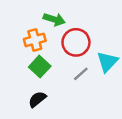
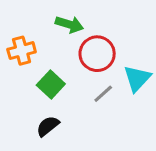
orange cross: (35, 40) -> (22, 51), moved

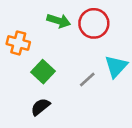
orange cross: (22, 51) -> (18, 43), turned 30
red circle: (97, 54) -> (94, 23), moved

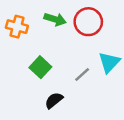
orange cross: (18, 43) -> (17, 27), moved
black semicircle: (40, 107) -> (54, 100), moved

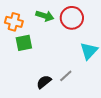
green square: (40, 67) -> (24, 43), moved, turned 36
gray line: (82, 75) -> (66, 76), moved

